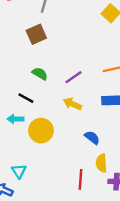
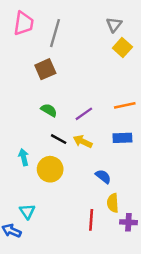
black line: (26, 98) -> (59, 139), moved
cyan arrow: (15, 119) -> (24, 157), turned 77

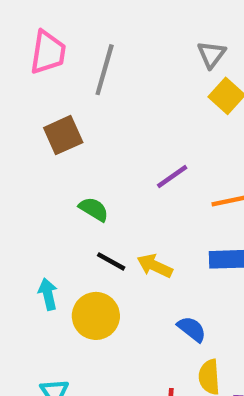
brown square: (45, 69) -> (63, 135), moved
purple line: (84, 114) -> (172, 176), moved

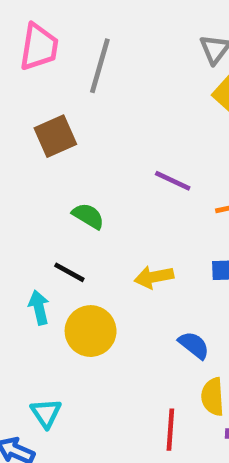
purple line: (172, 176) -> (173, 181), turned 60
black line: (111, 261) -> (69, 272), moved
yellow arrow: (155, 266) -> (154, 277), turned -36

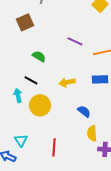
red line: (170, 430) -> (54, 147), moved

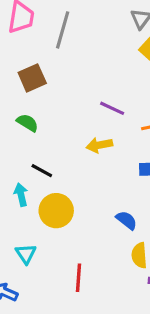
green semicircle: (39, 56) -> (27, 123), moved
yellow arrow: (67, 82) -> (99, 145), moved
cyan triangle: (21, 140) -> (26, 254), moved

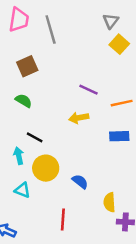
gray line: (63, 30) -> (51, 30), turned -32
blue semicircle: (127, 220) -> (80, 182), moved
cyan triangle: (26, 254) -> (22, 190), moved, turned -35

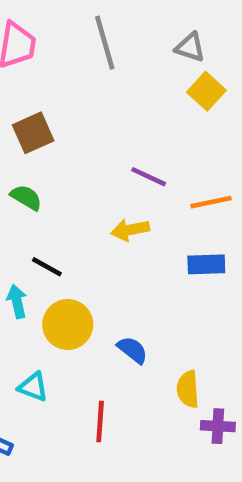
gray triangle: (111, 21) -> (190, 47), turned -49
gray line: (51, 30) -> (105, 43), moved
cyan triangle: (22, 190) -> (33, 387), moved

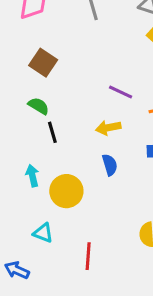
brown square: (33, 133) -> (43, 63), turned -32
black line: (47, 267) -> (52, 132), moved, turned 45
blue semicircle: (132, 350) -> (110, 165), moved, turned 35

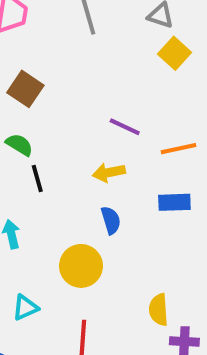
yellow circle: (66, 191) -> (81, 266), moved
cyan triangle: (43, 233) -> (25, 308), turned -45

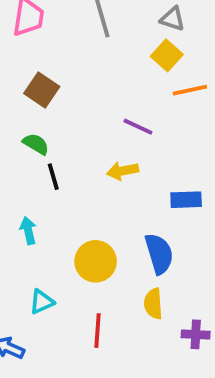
yellow square: (174, 53) -> (167, 55), moved
orange line: (178, 149) -> (190, 90), moved
blue semicircle: (111, 220) -> (159, 254), moved, size x1.5
yellow semicircle: (159, 310) -> (153, 304), moved

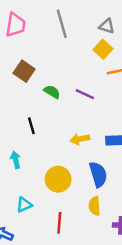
green semicircle: (36, 144) -> (52, 92), moved
yellow arrow: (123, 171) -> (80, 139), moved

